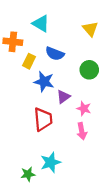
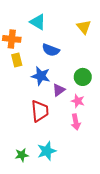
yellow rectangle: (29, 61) -> (17, 60), moved, turned -40
green circle: (89, 70) -> (83, 77), moved
green star: (28, 174) -> (22, 155), moved

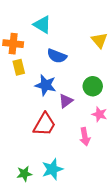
yellow triangle: (84, 27) -> (99, 40), moved
pink star: (78, 101) -> (99, 114), moved
red trapezoid: (40, 111) -> (45, 124), turned 35

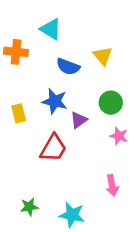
yellow triangle: (99, 40) -> (103, 56), moved
yellow rectangle: (19, 67) -> (19, 113), moved
pink arrow: (85, 137) -> (112, 185), moved
cyan star: (52, 169) -> (72, 215), moved, turned 30

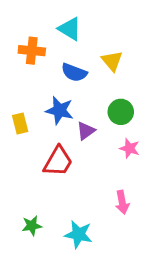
cyan triangle: (51, 29) -> (70, 29), moved
orange cross: (16, 52) -> (32, 51), moved

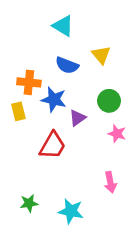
orange cross: (32, 51) -> (29, 82), moved

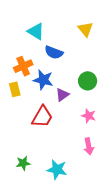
cyan triangle: (63, 26) -> (36, 31), moved
yellow triangle: (101, 55) -> (85, 29), moved
orange cross: (29, 82) -> (23, 66), turned -30
pink star: (117, 134) -> (89, 116), moved

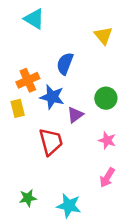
cyan triangle: (36, 31) -> (34, 19), moved
blue semicircle: (54, 52) -> (65, 64), turned 90
red trapezoid: (42, 117) -> (51, 142), turned -45
pink arrow: (89, 146) -> (107, 178), turned 42

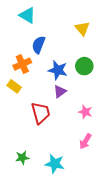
blue semicircle: (65, 64) -> (39, 45), moved
blue star: (52, 97) -> (58, 70), moved
green circle: (106, 98) -> (84, 66), moved
yellow rectangle: (18, 108) -> (14, 86), turned -40

